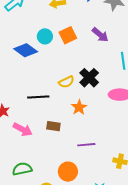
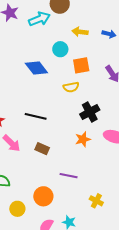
cyan circle: (45, 36) -> (60, 49), moved
yellow semicircle: (66, 82) -> (71, 87), moved
orange star: (79, 107) -> (83, 139), moved

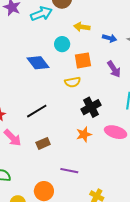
blue arrow: (109, 34) -> (110, 38), moved
black line: (36, 116) -> (37, 111), turned -45
brown rectangle: (42, 149) -> (43, 143), turned -48

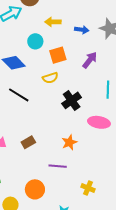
purple arrow: (114, 69) -> (90, 60), turned -102
black line: (37, 111) -> (19, 95), moved, turned 70
orange star: (84, 134) -> (69, 142), moved

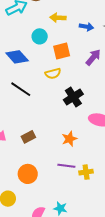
purple line: (58, 166) -> (66, 166), moved
yellow cross: (88, 188) -> (86, 172), moved, turned -32
orange circle: (35, 189) -> (28, 174), moved

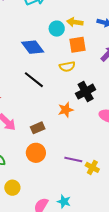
yellow arrow: (58, 18) -> (75, 22), moved
orange star: (69, 139) -> (66, 110), moved
yellow cross: (86, 172) -> (92, 167), turned 32
orange circle: (28, 174) -> (36, 153), moved

